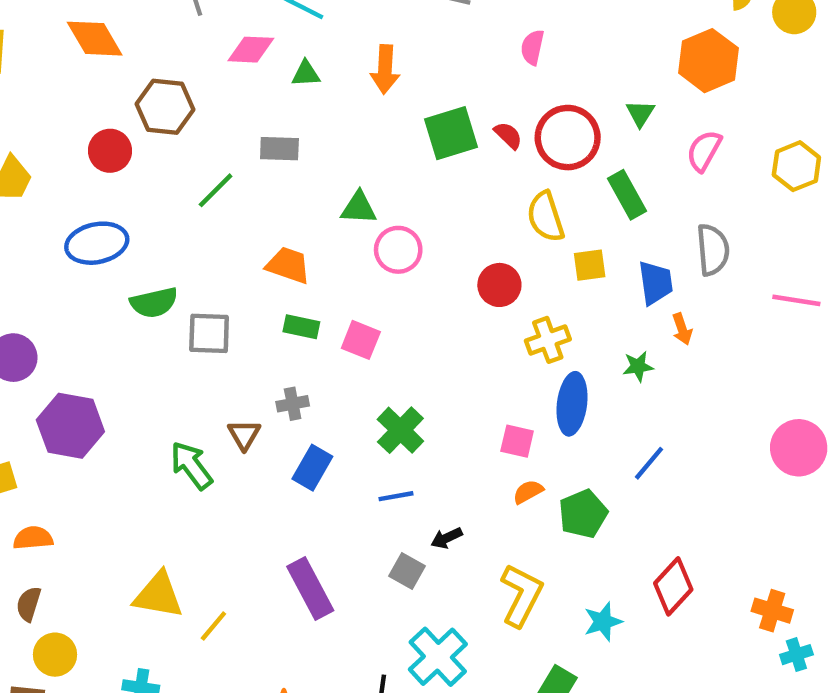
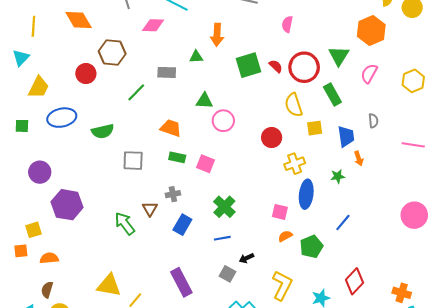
green triangle: (306, 74) -> (196, 57), moved
green triangle: (640, 113) -> (339, 56), size x1.5
blue ellipse: (97, 243) -> (62, 118), moved
gray semicircle: (713, 250) -> (373, 121), size x0.6
green semicircle: (154, 303) -> (103, 131), moved

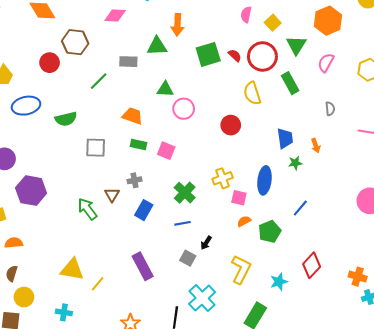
green triangle: (196, 57) -> (157, 46), size x1.5
yellow square: (315, 128) -> (273, 23), moved, turned -35
blue trapezoid: (346, 136) -> (285, 138), moved
yellow cross: (295, 164) -> (223, 178), moved
black arrow: (246, 258) -> (206, 243), turned -32

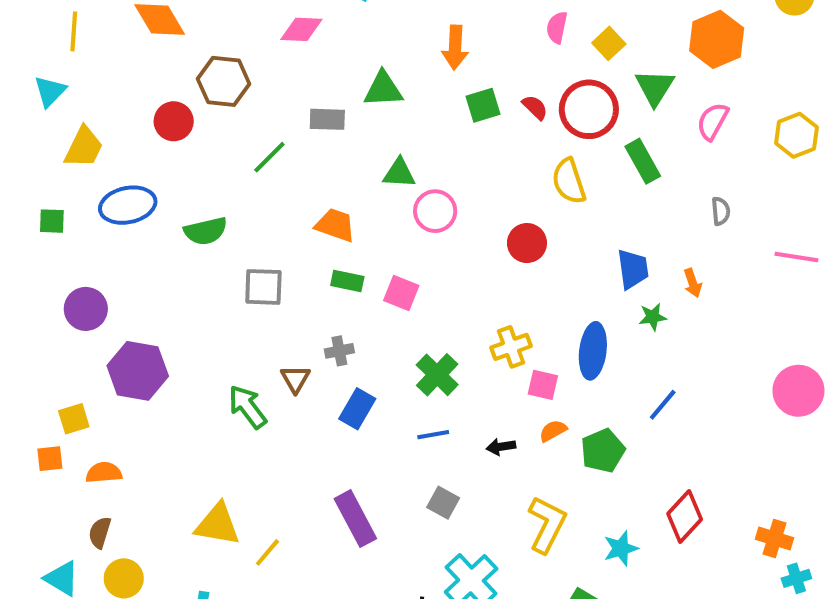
orange arrow: (177, 25) -> (455, 47), moved
green square: (208, 54) -> (483, 105), size x0.7
black arrow: (206, 243) -> (501, 447), moved, turned 48

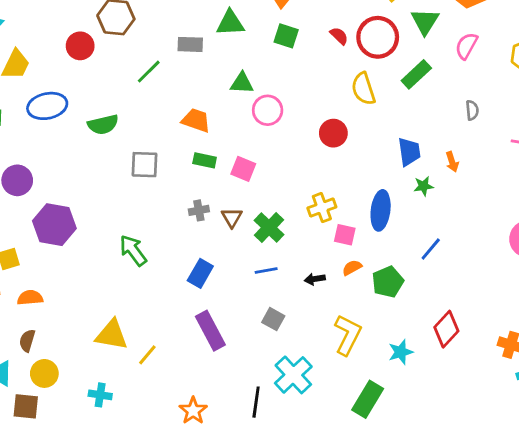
green square: (483, 105) -> (286, 36), moved, turned 35
green rectangle: (643, 161) -> (416, 74), turned 76
brown triangle: (295, 379) -> (232, 218), moved
blue rectangle: (357, 409) -> (200, 273), moved

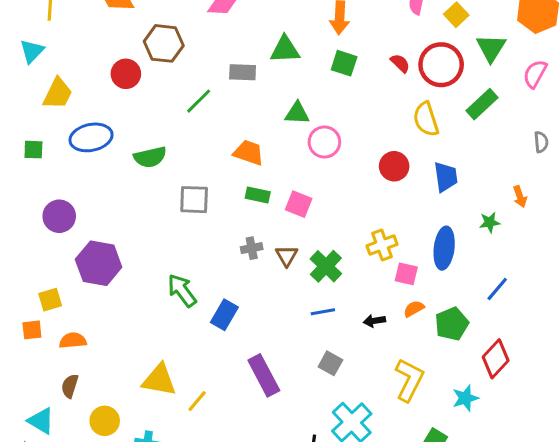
blue trapezoid: (409, 152) -> (446, 177), moved
blue rectangle: (200, 273) -> (224, 315), moved
red diamond: (446, 329) -> (496, 359), moved
yellow circle: (44, 373) -> (105, 421), moved

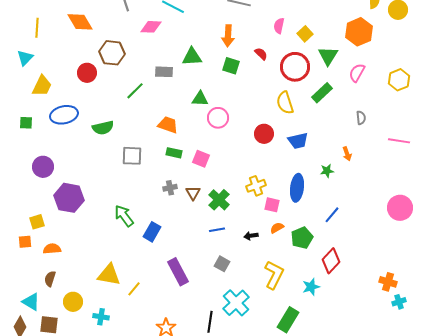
red semicircle: (400, 63) -> (261, 54), moved
blue trapezoid: (446, 177) -> (298, 141), turned 85

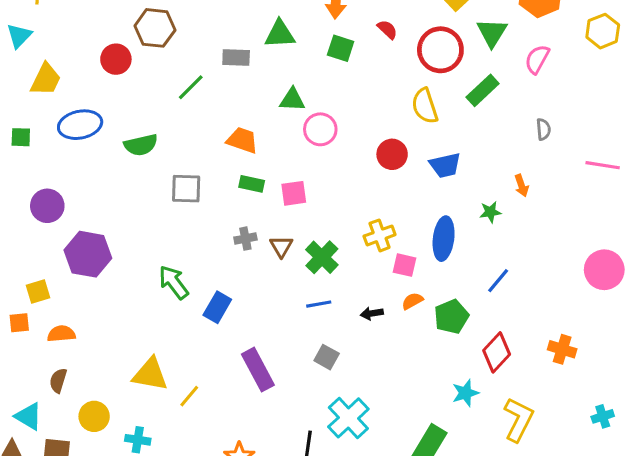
yellow hexagon: (399, 80) -> (603, 31), moved
pink square: (201, 159) -> (294, 193), turned -30
yellow L-shape: (274, 275) -> (518, 420), moved
orange cross: (388, 282) -> (562, 349), moved

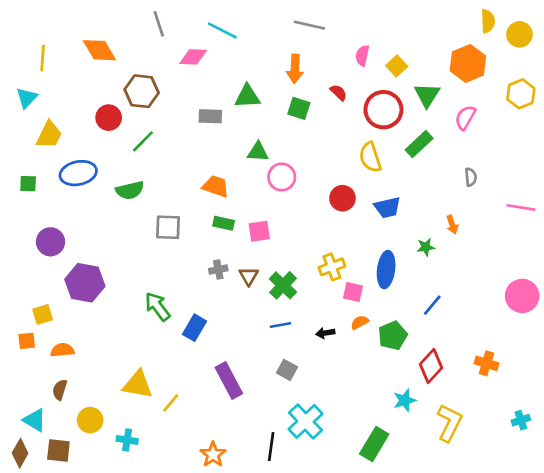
green line: (191, 87) -> (143, 141), moved

